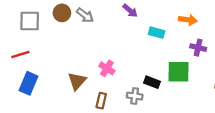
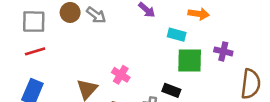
orange arrow: (188, 20) -> (199, 14), moved
red line: (20, 54) -> (35, 51), moved
green square: (178, 72) -> (190, 61), moved

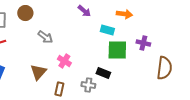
gray arrow: (96, 15) -> (45, 37), moved

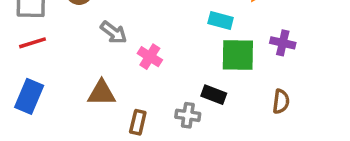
pink cross: (64, 61) -> (150, 57), moved
brown semicircle: (164, 68) -> (281, 102), moved, size x0.6
brown triangle: (38, 72) -> (102, 93), turned 48

